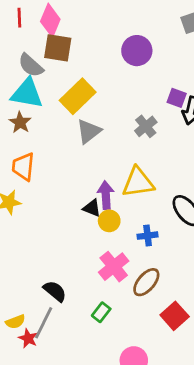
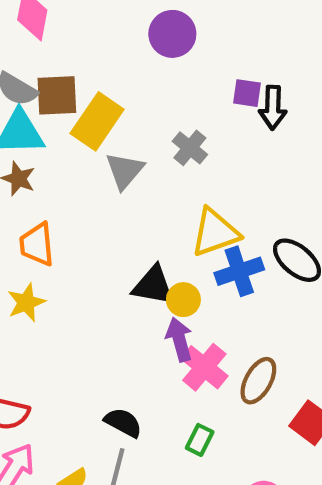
brown square: (58, 48) -> (57, 95), moved
gray cross: (146, 126) -> (190, 148), moved
purple arrow: (106, 195) -> (179, 339), moved
black triangle: (92, 208) -> (153, 286), size x1.5
blue cross: (148, 236) -> (239, 271), moved, size x1.5

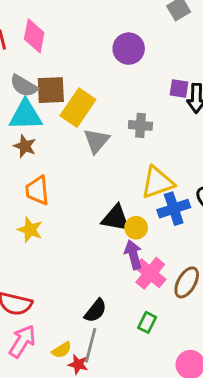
gray cross: (190, 148) -> (140, 125), turned -35
yellow star: (26, 302) -> (30, 230), turned -30
black semicircle: (123, 423) -> (96, 311), turned 100

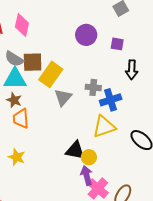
purple square: (179, 88) -> (117, 44), moved
orange trapezoid: (37, 190) -> (21, 119), moved
blue cross: (174, 209) -> (111, 100), moved

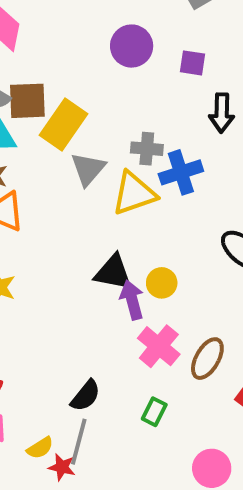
yellow triangle: (104, 127) -> (134, 193), moved
yellow circle: (89, 157) -> (162, 283), moved
purple arrow: (87, 175) -> (132, 300), moved

